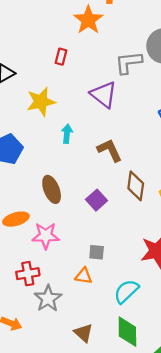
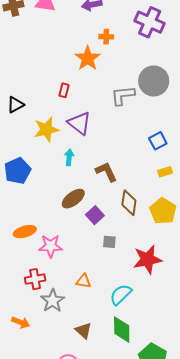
purple triangle: (104, 95) -> (79, 123), moved
brown ellipse: (52, 189) -> (73, 199), moved, turned 75
gray square: (97, 252) -> (109, 242), moved

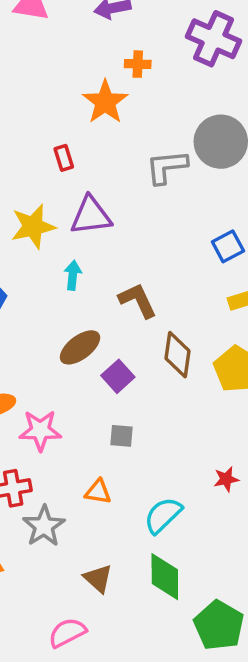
red rectangle: (64, 90) -> (64, 158), turned -32
purple triangle: (79, 123) -> (91, 216), turned -45
gray square: (109, 242) -> (121, 436), moved
red star: (148, 259) -> (226, 479), moved, size x0.5

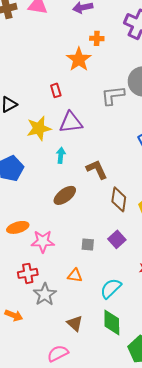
purple square: (118, 376) -> (117, 239), moved

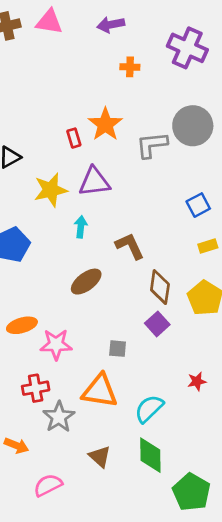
orange star: (79, 59) -> (105, 124), moved
purple square: (117, 239) -> (157, 324), moved
orange triangle: (75, 275) -> (100, 391), size x1.8
pink semicircle: (58, 353) -> (48, 485), moved

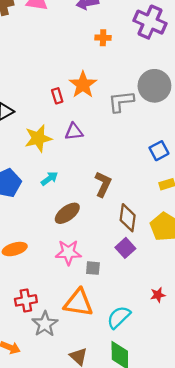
purple triangle: (94, 182) -> (74, 132), size x0.7
cyan arrow: (81, 227) -> (49, 179), moved, turned 48
brown L-shape: (130, 246) -> (103, 184), turned 50
pink star: (56, 344) -> (68, 252), moved

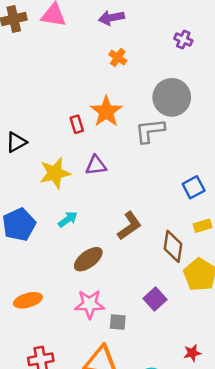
purple cross: (150, 22) -> (183, 40), size x0.5
orange cross: (103, 38) -> (118, 58), moved, turned 32
gray circle: (154, 86) -> (172, 97), moved
brown L-shape: (103, 184) -> (129, 226), turned 30
brown diamond: (128, 218) -> (173, 246), moved

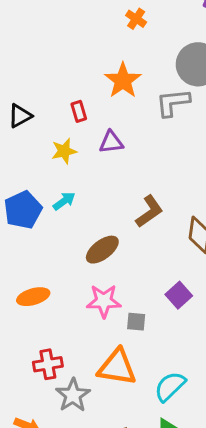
red rectangle: (77, 124) -> (79, 111), moved
yellow star: (55, 173) -> (64, 151), size x0.7
cyan arrow: (68, 219) -> (64, 201), moved

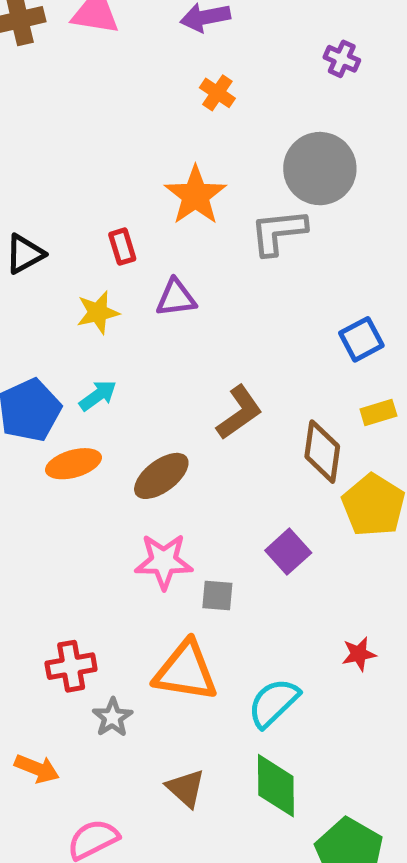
orange ellipse: (33, 297) -> (73, 464), moved
gray star: (73, 395) -> (113, 717), size x0.7

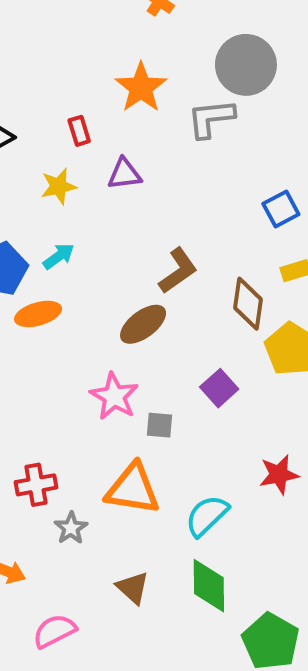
brown ellipse: (161, 476) -> (143, 324), moved
pink star: (164, 561) -> (114, 396), turned 30
red star: (359, 654) -> (279, 475), size x1.4

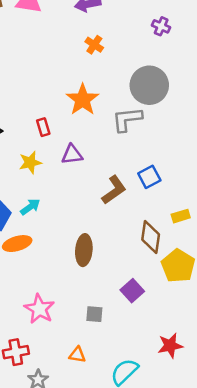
blue square: (281, 209) -> (149, 177), moved
brown L-shape: (178, 271) -> (114, 190), moved
brown ellipse: (143, 324) -> (84, 250), turned -48
pink star: (114, 396) -> (39, 309), moved
orange triangle: (133, 489) -> (77, 355), size x0.5

